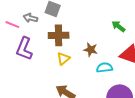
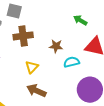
yellow triangle: (63, 59) -> (32, 67), moved

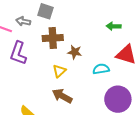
green arrow: (80, 20) -> (114, 26), turned -32
brown star: (56, 46) -> (75, 52), moved

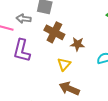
brown cross: (53, 38) -> (54, 32), turned 36

